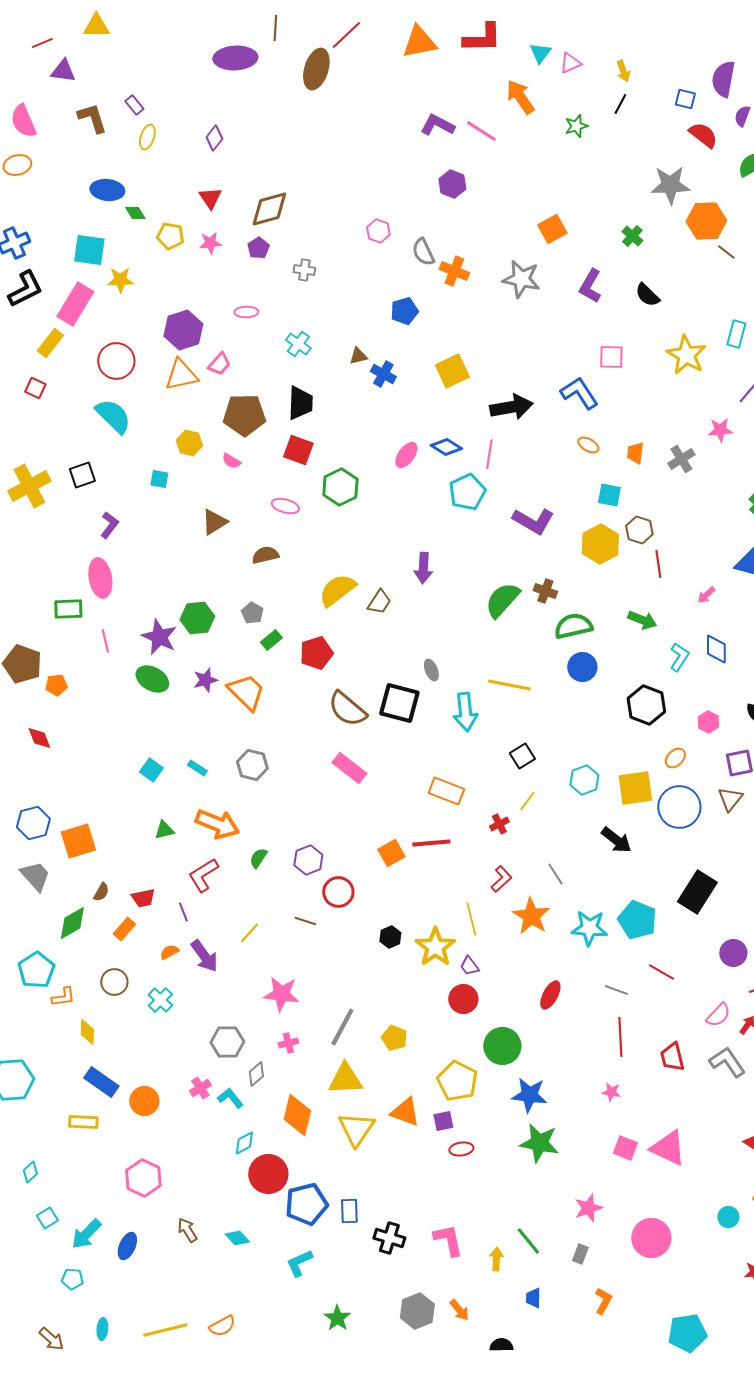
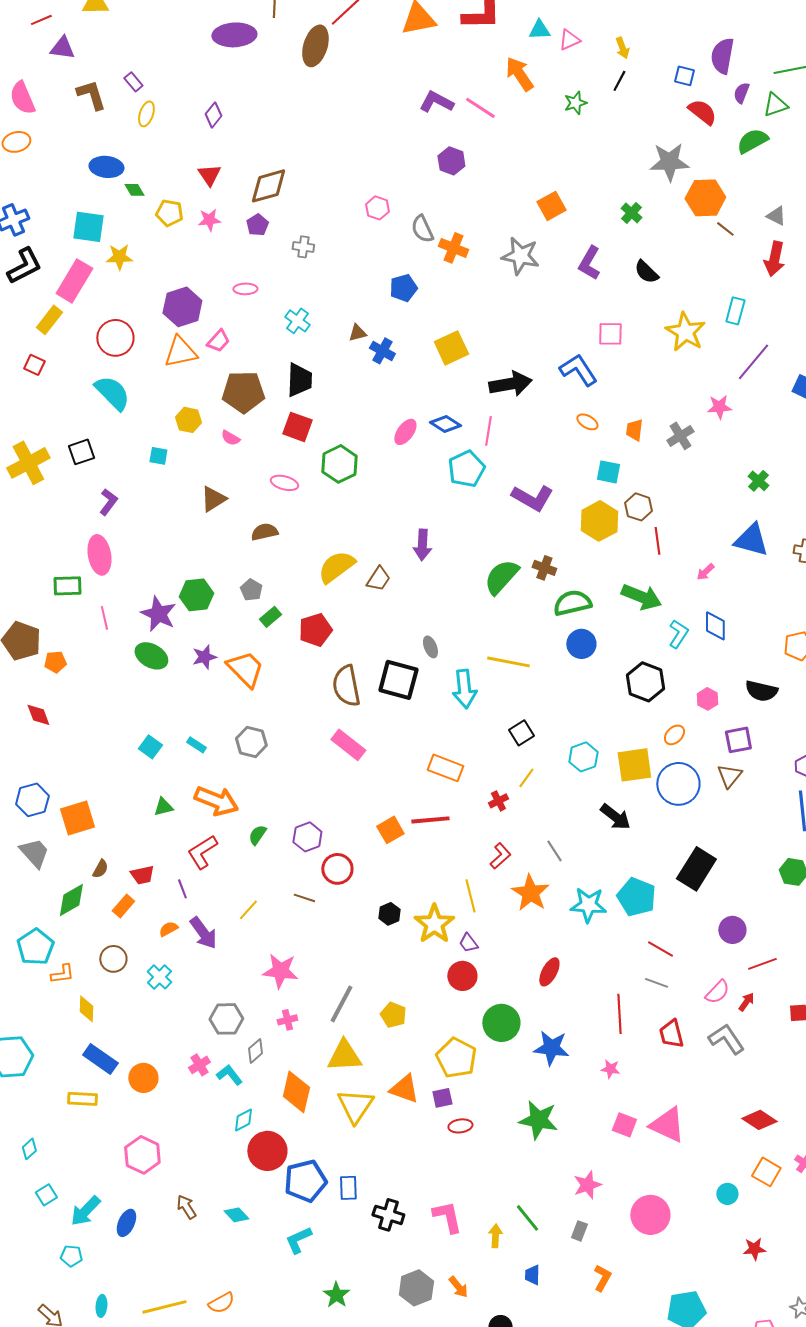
cyan triangle: (540, 53) -> (539, 30), turned 50
green arrow: (642, 620) -> (641, 597), size x1.4
brown semicircle: (347, 709) -> (346, 686), turned 39
gray line: (616, 990) -> (656, 983), moved
blue star: (529, 1095) -> (551, 1048), moved

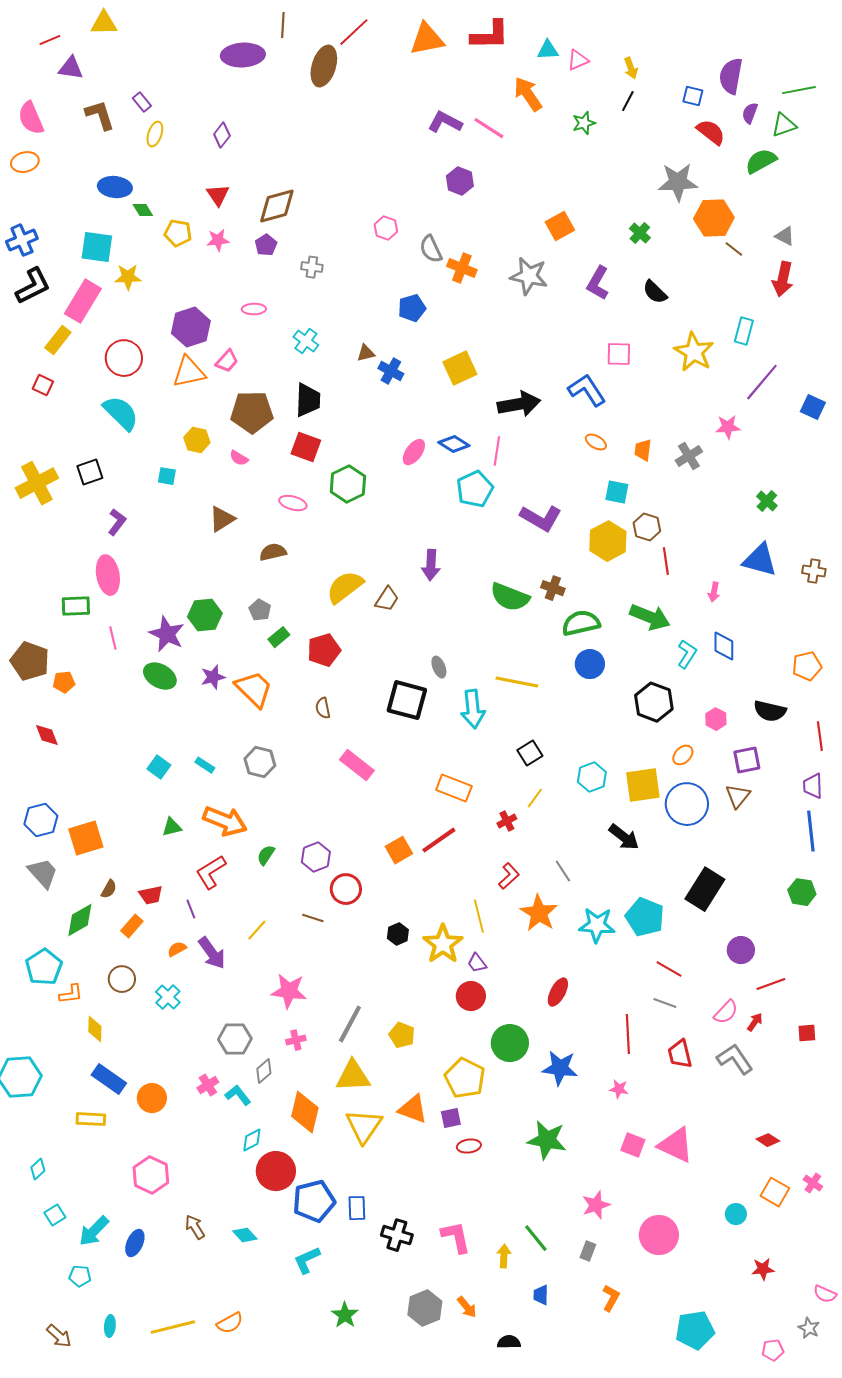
pink arrow: (705, 572) -> (714, 592), turned -36
green semicircle: (501, 577) -> (510, 597), turned -111
brown semicircle: (346, 686) -> (323, 708), moved, size x0.5
red line: (430, 820) -> (439, 840), turned -30
red diamond: (759, 1120) -> (768, 1140), size x0.7

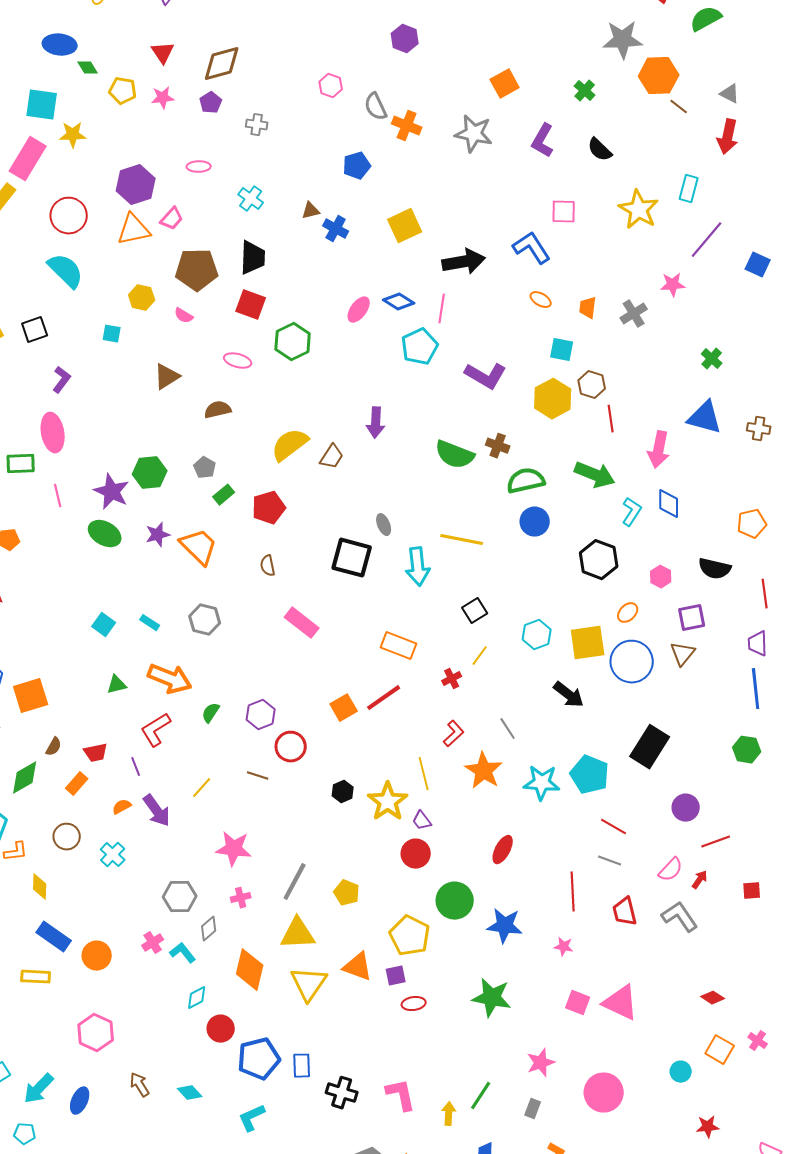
pink arrow: (714, 592) -> (659, 450), size x1.8
red circle: (276, 1171) -> (221, 1029), size x0.7
green line: (536, 1238) -> (481, 1096), turned 72

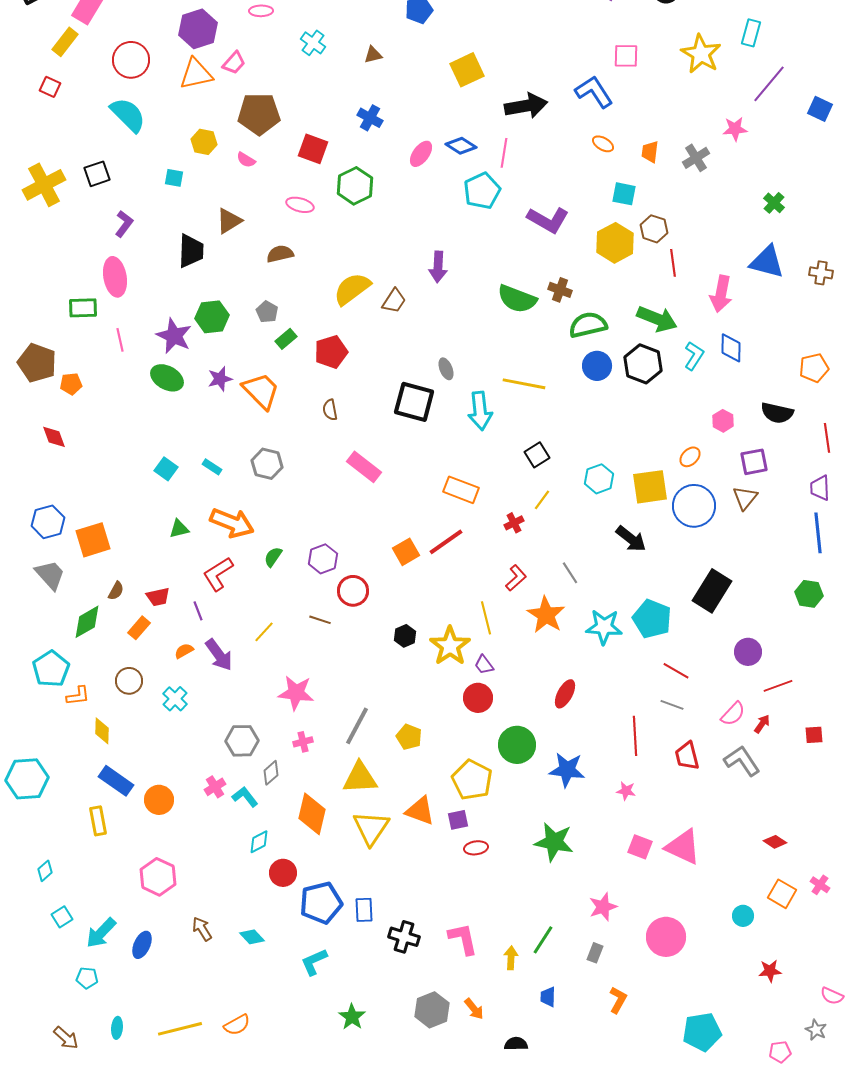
blue cross: (336, 229) -> (370, 118), moved
black trapezoid: (253, 258) -> (191, 251), moved
black hexagon: (599, 560) -> (643, 364), moved
yellow rectangle: (36, 977) -> (98, 821), turned 76

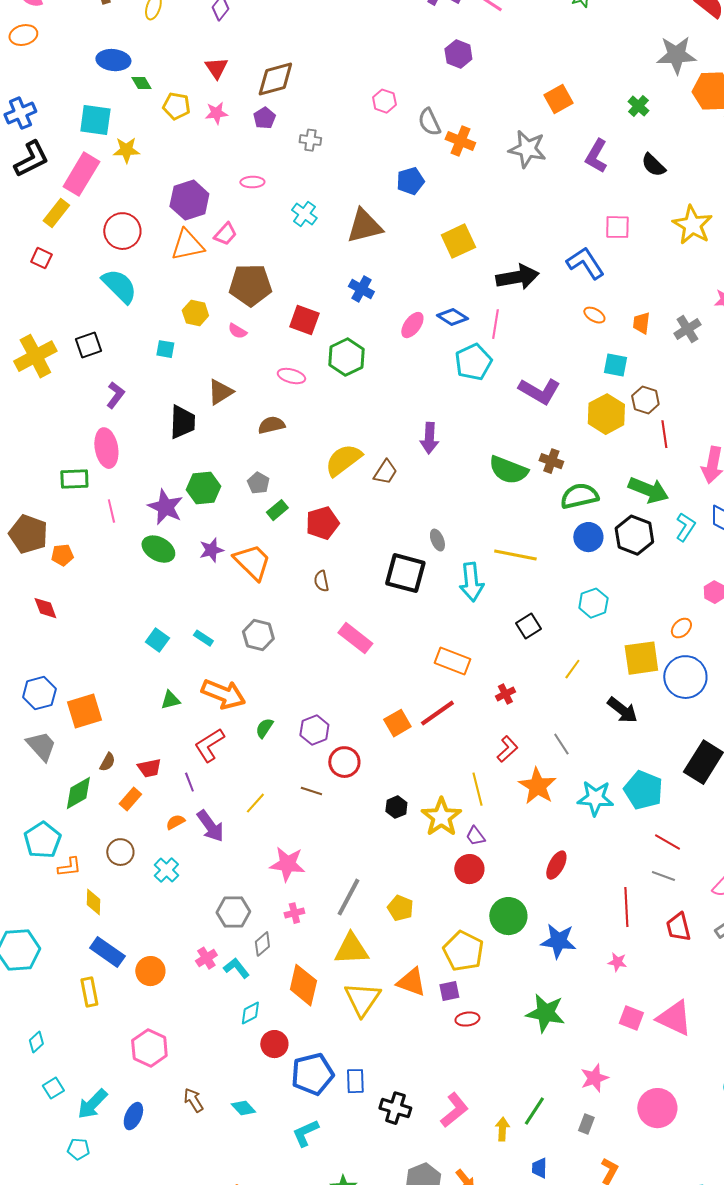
brown triangle: (373, 55) -> (364, 226), size x2.0
cyan hexagon: (599, 479) -> (593, 603), moved
yellow line: (542, 500) -> (572, 669), moved
pink L-shape: (463, 939) -> (454, 1110), turned 63

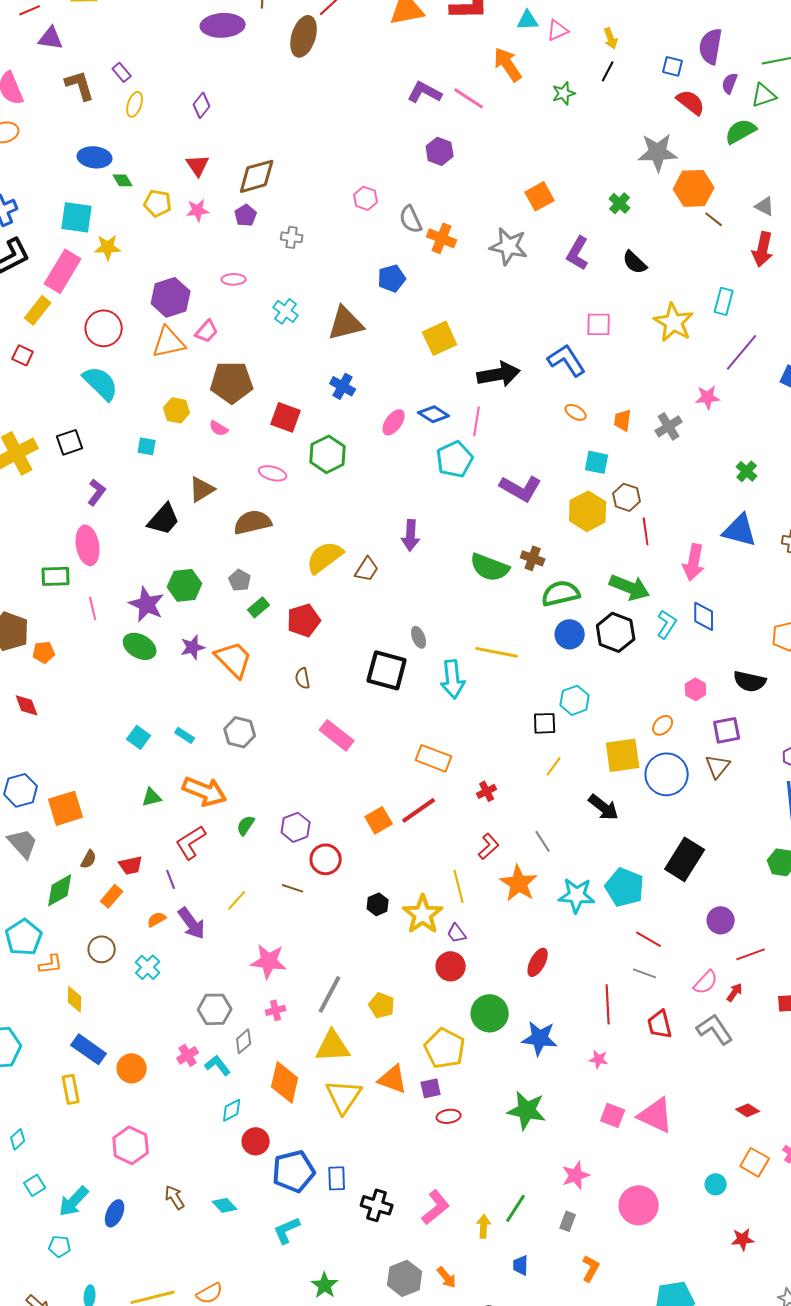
black trapezoid: (182, 422) -> (164, 519), turned 39
brown semicircle: (271, 425) -> (253, 522), size x1.4
black square: (528, 626) -> (545, 723), moved, turned 30

